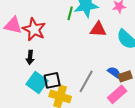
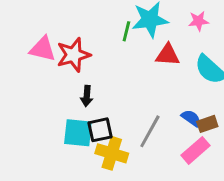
red star: (34, 29) -> (73, 55), turned 30
black arrow: (30, 57) -> (87, 96), moved
cyan square: (37, 82) -> (78, 133), turned -30

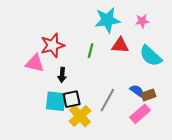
green line: (126, 31) -> (91, 51), moved
pink triangle: (43, 49) -> (35, 63), moved
yellow cross: (112, 153) -> (80, 116), turned 30

